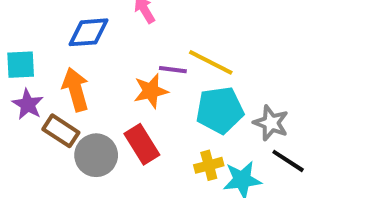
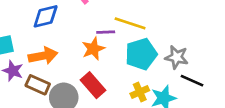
orange arrow: (76, 89) -> (43, 56), turned 104

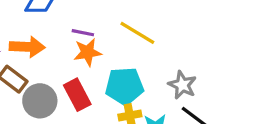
purple line: (106, 32) -> (83, 33), moved
cyan pentagon: (141, 54) -> (124, 86), moved

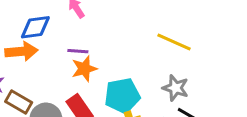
yellow line: (137, 33) -> (174, 42), moved
orange arrow: (27, 47) -> (21, 51), moved

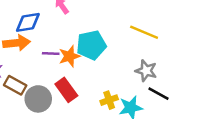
purple line: (78, 51) -> (51, 53), moved
cyan pentagon: (122, 96) -> (91, 45), moved

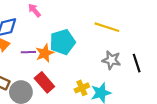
black line: (159, 94) -> (137, 63), moved, turned 48

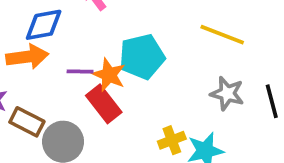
orange star: (45, 53) -> (109, 75), turned -30
red rectangle: (44, 82) -> (104, 104), moved

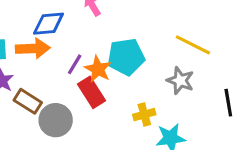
purple line: (80, 71) -> (75, 64), turned -65
gray star: (227, 94) -> (180, 81), moved
yellow cross: (172, 140) -> (144, 115), moved

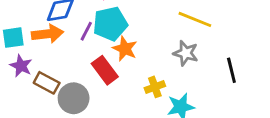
cyan pentagon: (126, 57) -> (110, 24), moved
purple line: (75, 64) -> (86, 31), moved
orange star: (98, 69) -> (125, 49), moved

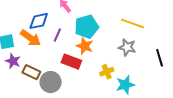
cyan pentagon: (110, 24) -> (87, 27), moved
orange arrow: (48, 34) -> (31, 38), turned 45
red rectangle: (105, 70) -> (71, 62), turned -30

